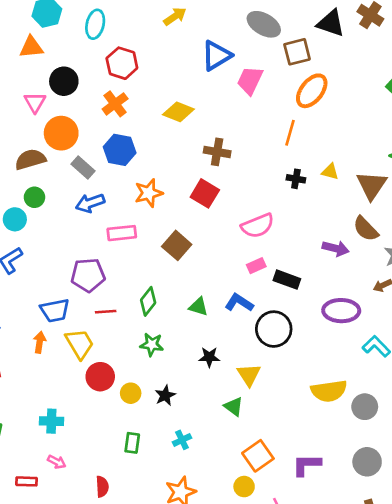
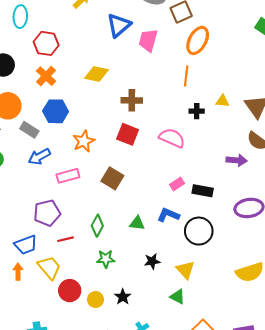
pink semicircle: (258, 226) -> (172, 138), moved, turned -125

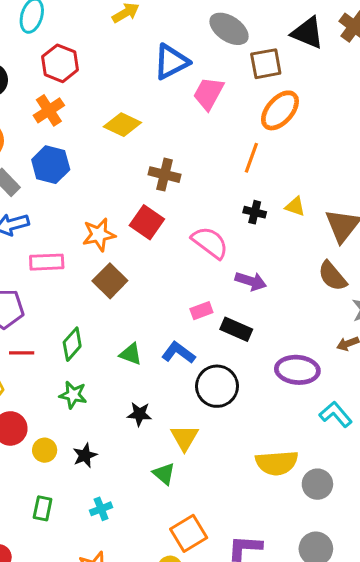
orange star: (84, 141) -> (99, 235), moved
purple arrow: (237, 160) -> (251, 281), moved

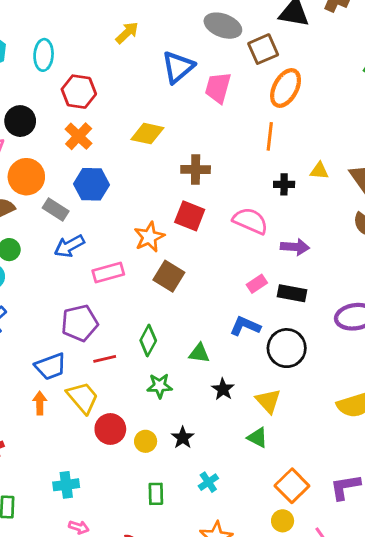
green triangle: (131, 354) -> (199, 353), moved
black star: (139, 414) -> (223, 389), turned -30

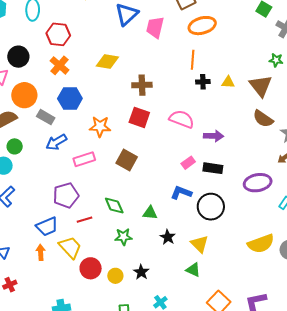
orange ellipse: (286, 88) -> (202, 26), turned 48
black cross: (284, 184) -> (203, 82), moved
orange star: (149, 237) -> (100, 127), moved, turned 30
green diamond: (148, 341) -> (114, 206), turned -50

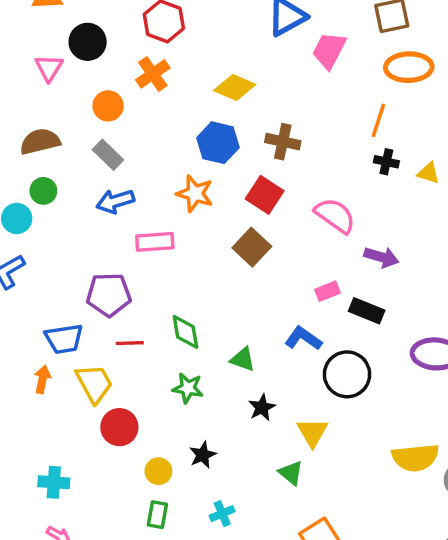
orange circle: (24, 95) -> (108, 106), moved, size x0.7
blue hexagon: (70, 98) -> (218, 143), moved
brown square: (127, 160) -> (252, 247), moved
yellow circle: (115, 276) -> (158, 471), moved

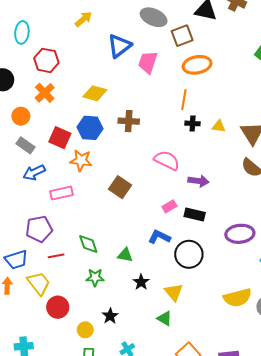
red square: (265, 195) -> (60, 138), moved

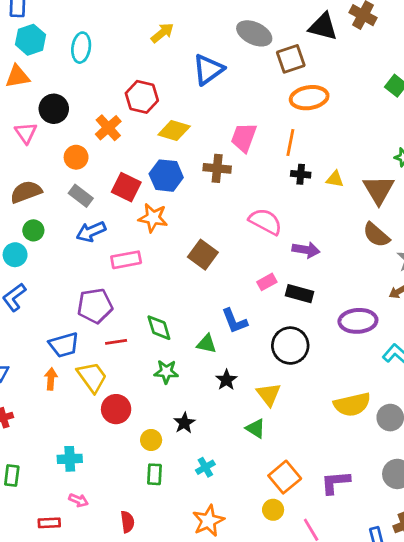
red hexagon: (46, 60) -> (142, 97), moved
pink trapezoid: (148, 62) -> (244, 137), moved
blue L-shape: (159, 237) -> (235, 321), moved, turned -140

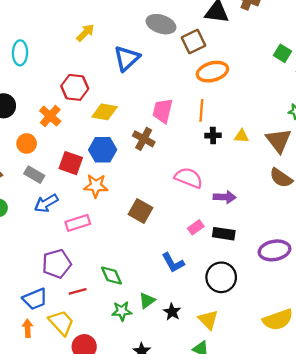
brown cross: (217, 168) -> (144, 139), turned 30
green triangle: (207, 344) -> (147, 301), moved, turned -42

